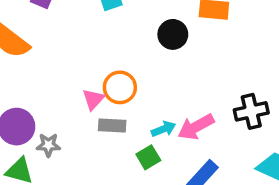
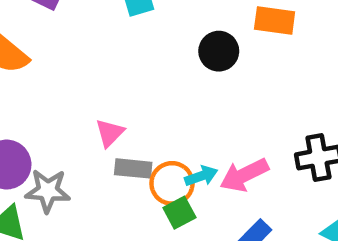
orange circle: (120, 87) -> (172, 183), moved
gray star: (48, 145) -> (48, 191), size x1.4

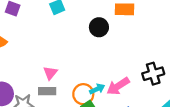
gray rectangle: (133, 168) -> (47, 91), moved

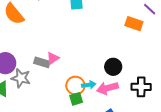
black circle: (99, 27) -> (113, 67), moved
gray rectangle: (47, 91) -> (42, 62), moved

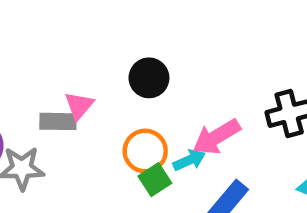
black circle: (113, 67) -> (149, 78), moved
cyan arrow: (89, 85) -> (189, 160), moved

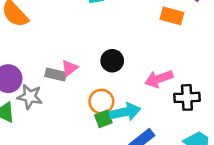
pink arrow: (216, 137) -> (159, 79), moved
cyan arrow: (189, 160) -> (125, 112), size x1.6

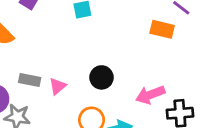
gray rectangle: (56, 74) -> (30, 80), moved

